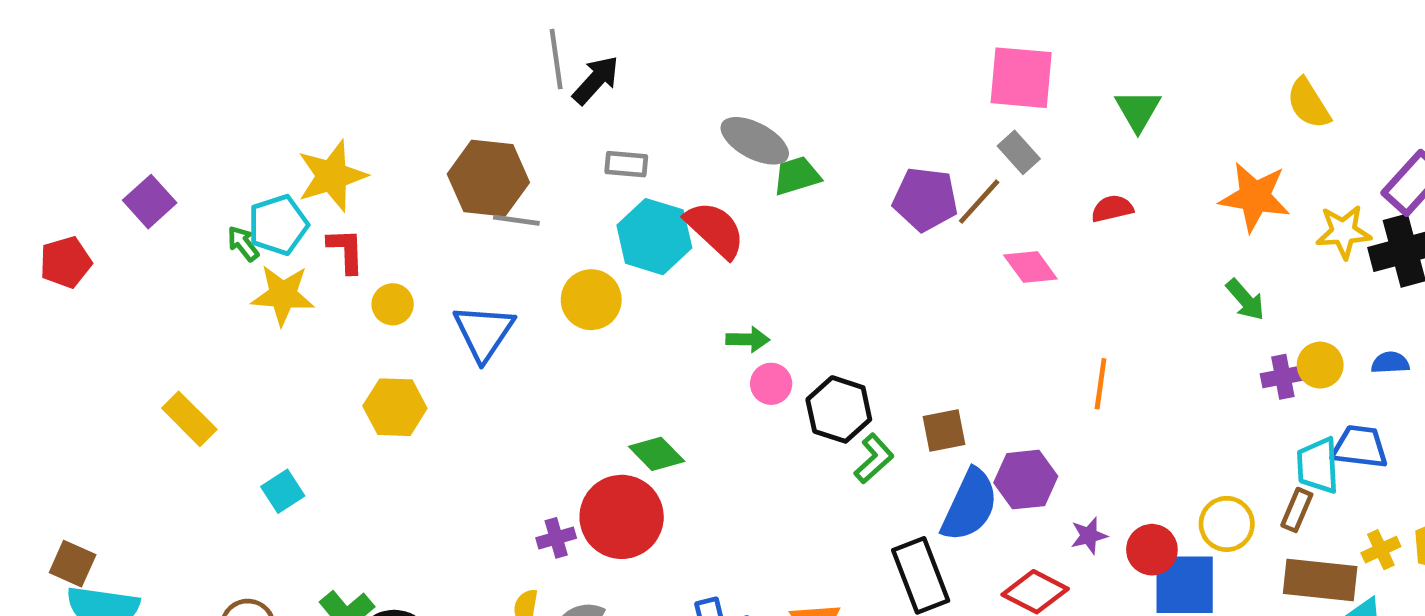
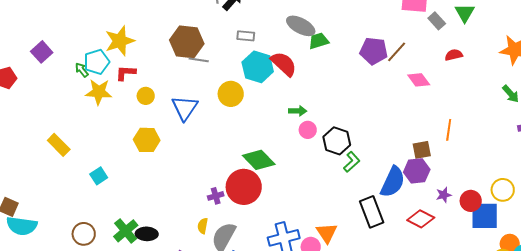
gray rectangle: (1019, 152) -> (437, 21), moved
red L-shape: (346, 251) -> (126, 73), turned -85
brown square: (944, 430) -> (422, 150), moved
green diamond: (657, 454) -> (259, 160), size x1.4

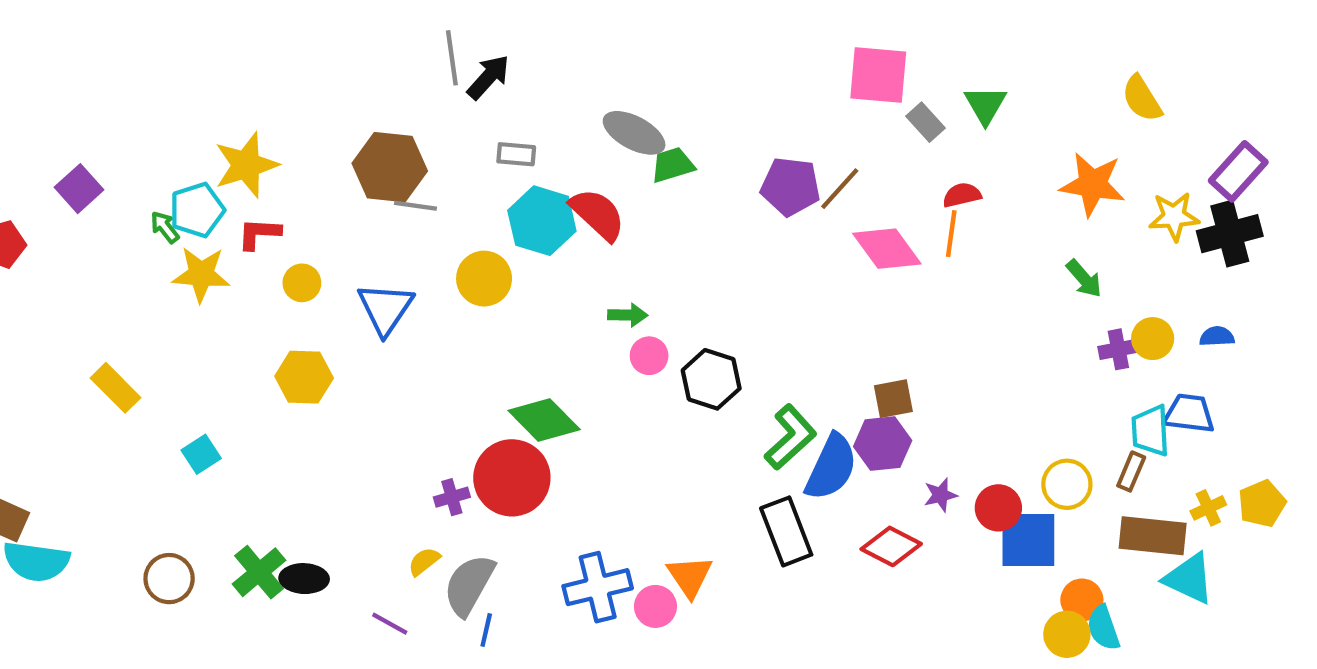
pink diamond: (419, 80) -> (887, 249), size x1.4
orange line: (449, 130) -> (951, 234), moved
green L-shape: (352, 162) -> (790, 437), moved, size x1.4
yellow semicircle: (203, 226) -> (424, 561), turned 42

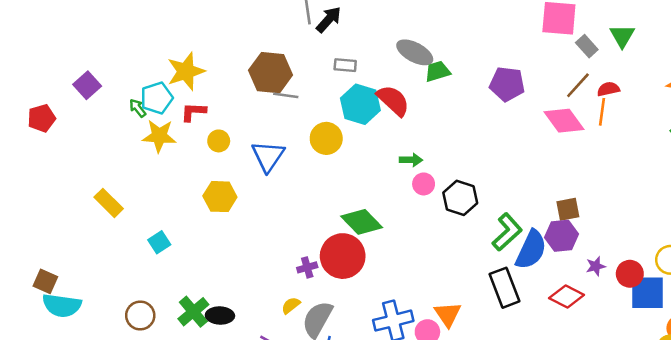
brown line: (840, 189) -> (578, 85), moved

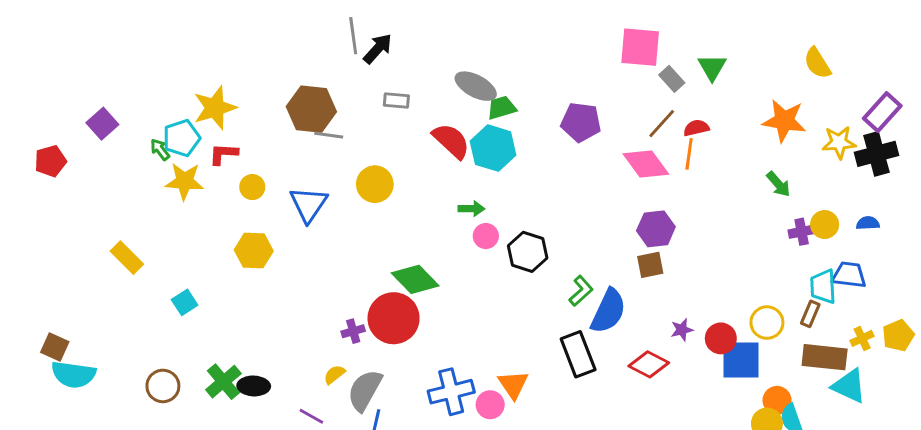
cyan hexagon: (360, 104) -> (493, 148), moved
green L-shape: (507, 232) -> (581, 291), size x0.7
purple hexagon: (561, 236) -> (656, 229), moved

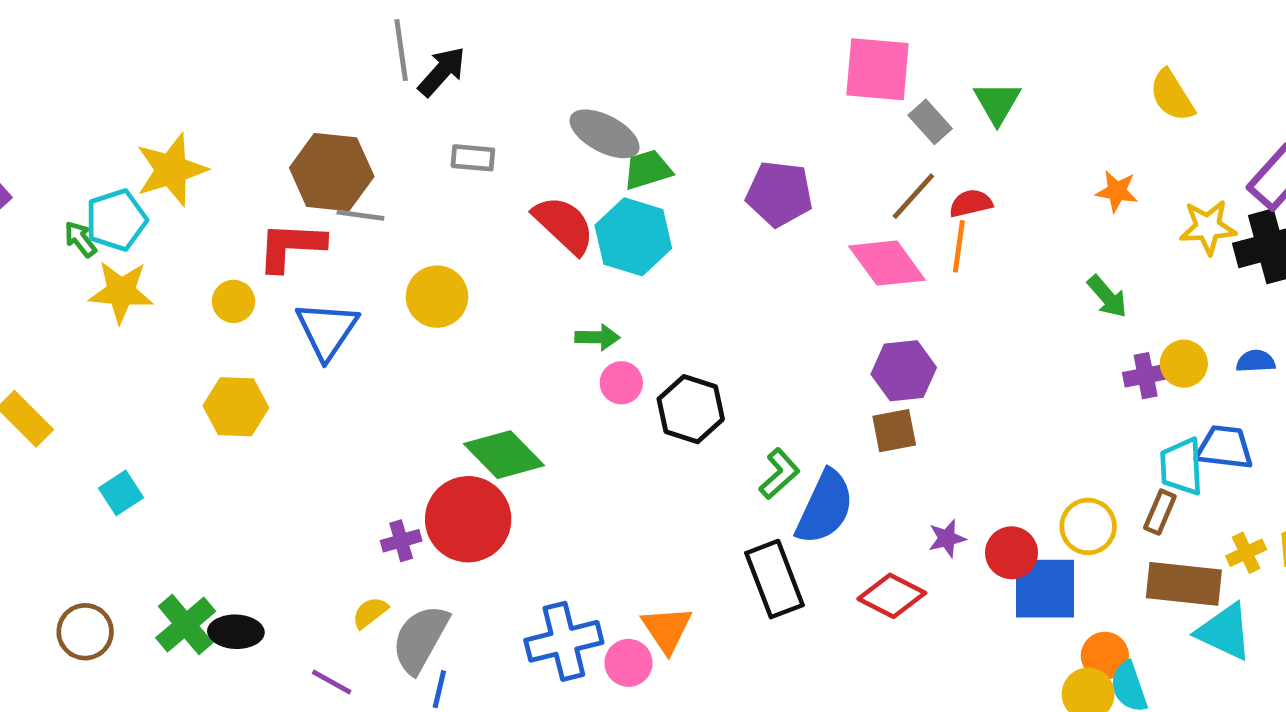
orange star: (784, 121) -> (1117, 191), size x0.6
red L-shape: (223, 154) -> (291, 246), moved, size x1.4

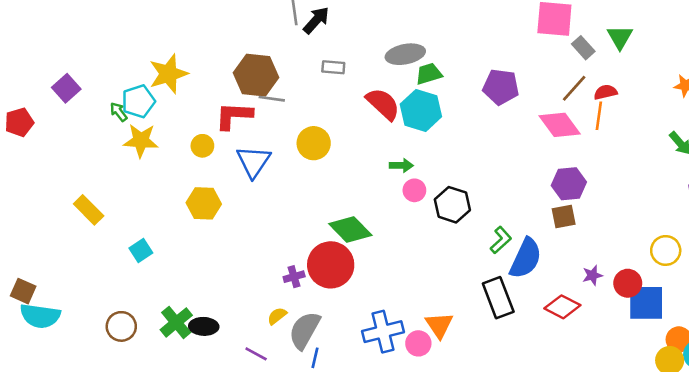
gray ellipse: (605, 134) -> (405, 54), turned -39
yellow circle: (1088, 526) -> (666, 250), moved

